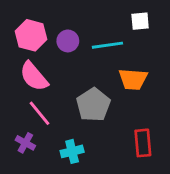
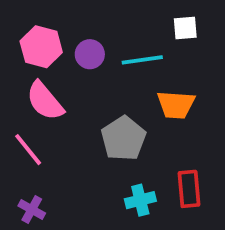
pink line: (40, 113) -> (28, 150), moved
purple cross: (25, 143) -> (32, 209), moved
cyan cross: (72, 151) -> (140, 200), moved

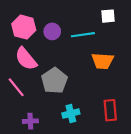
gray pentagon: (123, 138) -> (54, 81), moved
cyan cross: (140, 200) -> (71, 114), moved
purple cross: (32, 209) -> (30, 121), moved, turned -32

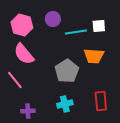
white square: (108, 16) -> (99, 26), moved
purple circle: (52, 31) -> (53, 19), moved
gray pentagon: (54, 81) -> (67, 71), moved

